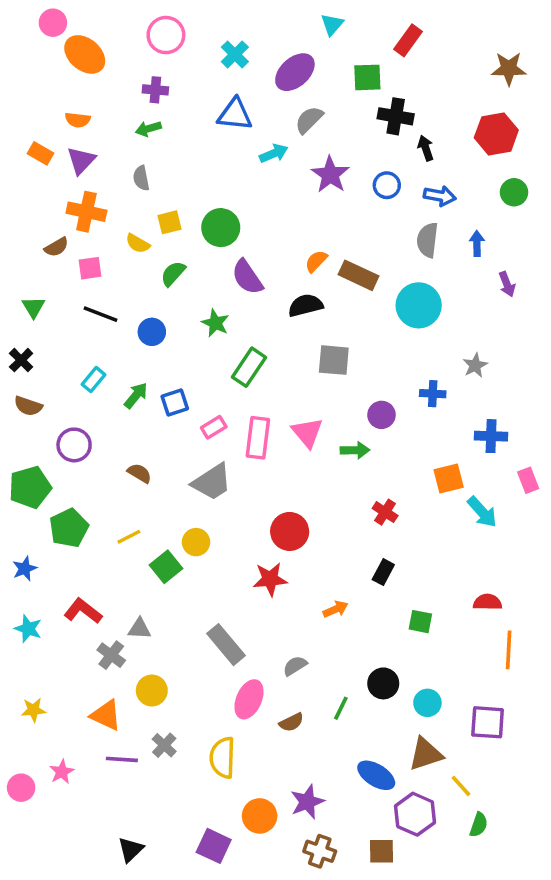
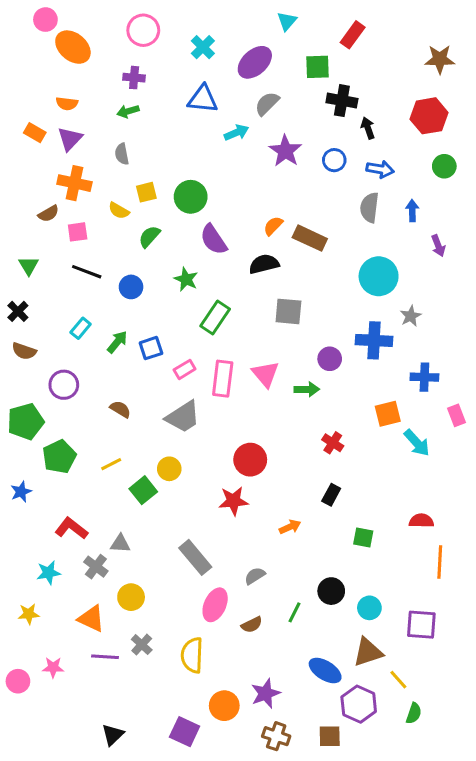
cyan circle: (419, 305) -> (379, 276), moved
blue cross: (433, 394) -> (374, 340), size x1.6
cyan star: (28, 629) -> (49, 573), moved, turned -30
pink star: (62, 772) -> (53, 667), turned 30

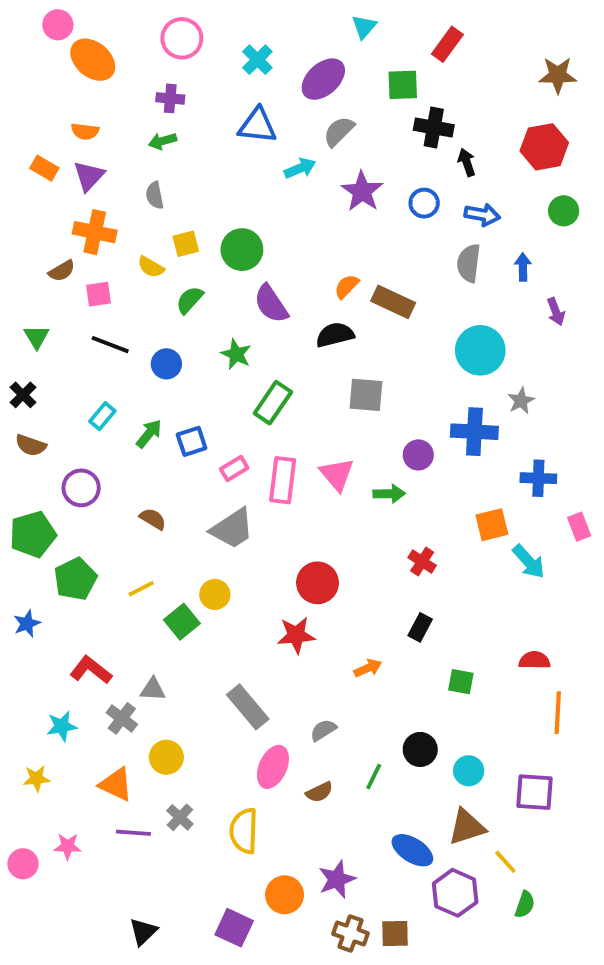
brown square: (330, 736) -> (395, 934), moved

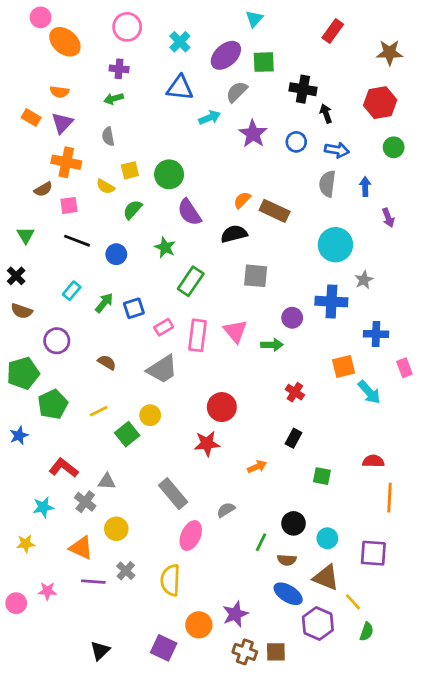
red rectangle: (447, 44) -> (333, 31), moved
green square: (403, 85) -> (264, 62), moved
brown semicircle: (319, 792) -> (287, 560), moved, turned 30
brown triangle: (467, 827) -> (326, 578), turned 40

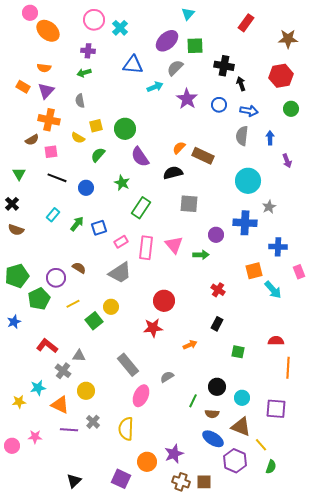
cyan cross: (180, 42) -> (120, 28), moved
purple circle: (57, 341) -> (56, 278), moved
cyan star: (43, 507) -> (38, 388), moved

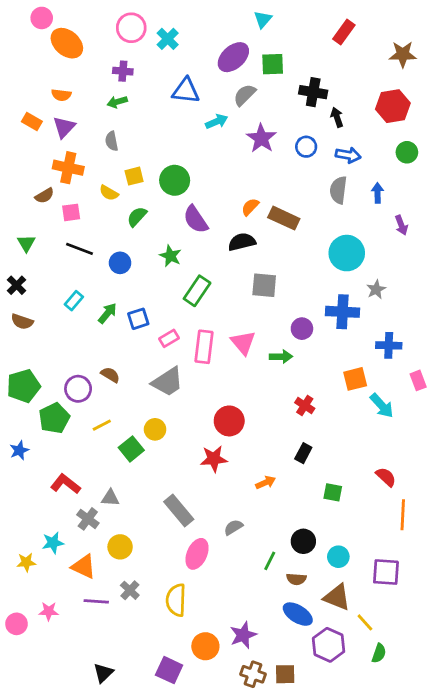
red semicircle: (276, 341) -> (386, 477), turned 42

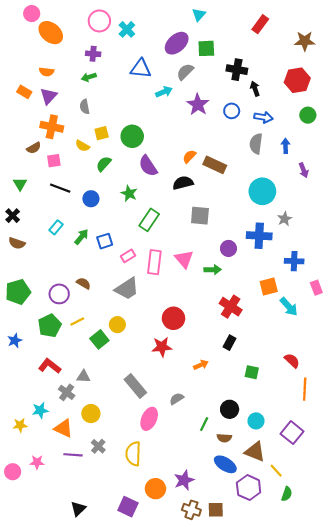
red cross: (305, 406) -> (231, 307), size x1.5
green pentagon: (54, 418) -> (50, 326), moved
purple square: (386, 572) -> (292, 433), turned 35

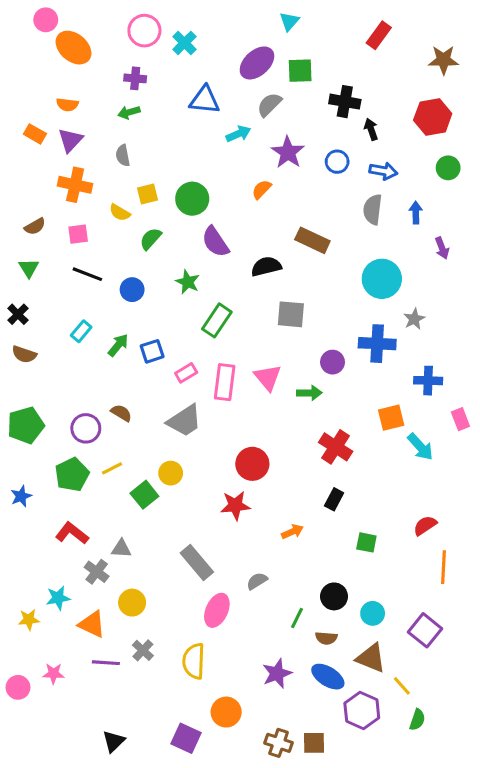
brown semicircle: (34, 148) -> (35, 226), moved
orange semicircle: (189, 156) -> (262, 189), moved
red semicircle: (292, 361) -> (425, 525), turned -77
purple star: (184, 480) -> (277, 674), moved

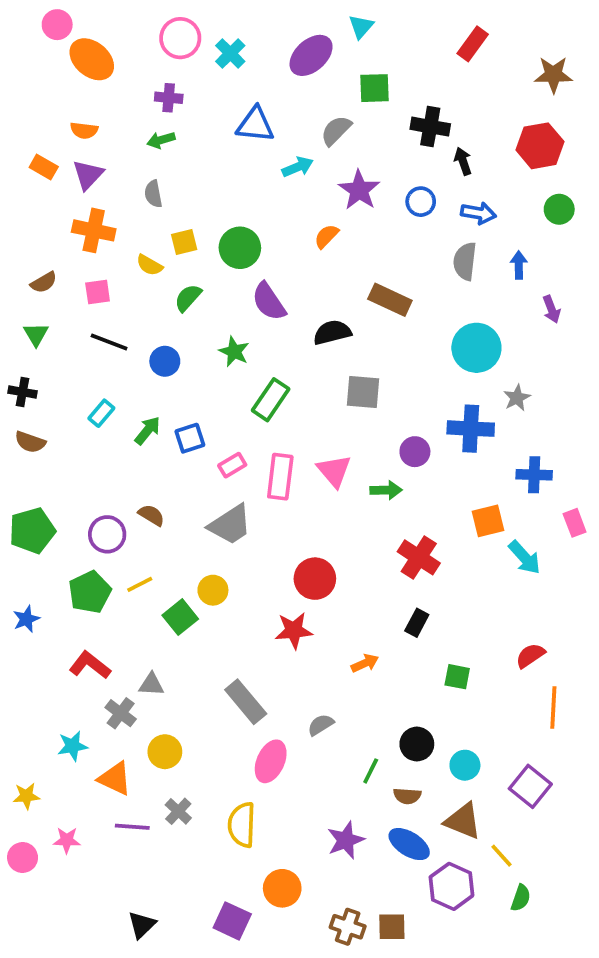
purple ellipse: (257, 63) -> (311, 55), moved
black cross: (18, 314) -> (23, 392), turned -35
yellow star: (29, 620) -> (26, 796), moved

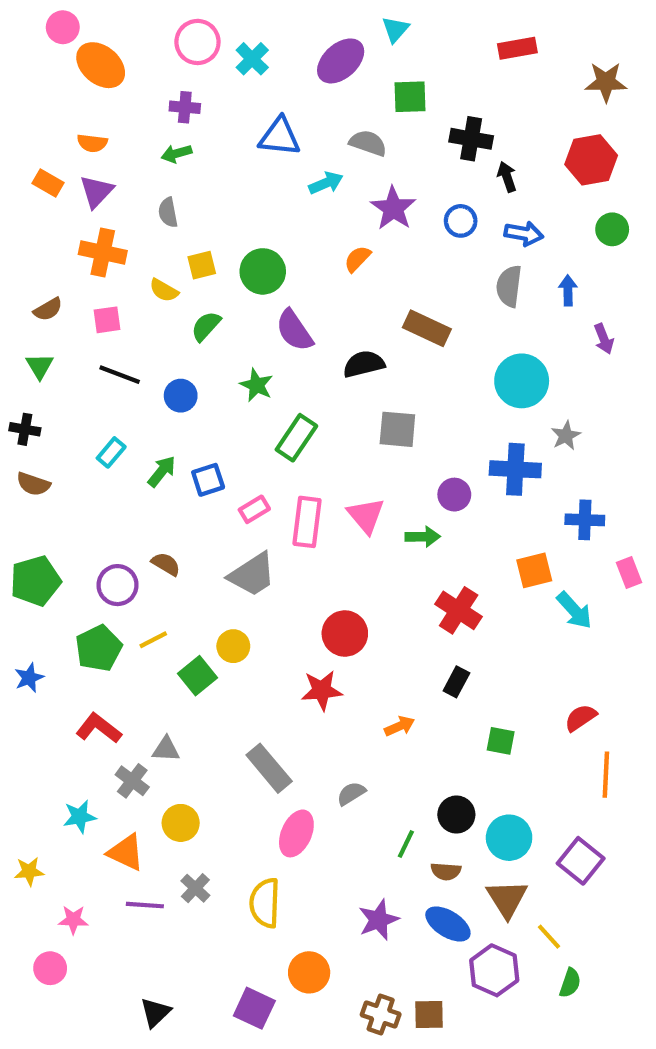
red rectangle: (473, 44) -> (517, 48), turned 44
gray semicircle: (336, 130) -> (368, 143), turned 64
cyan circle: (465, 765) -> (509, 838), size x1.4
brown triangle: (463, 821) -> (507, 899), turned 36
pink circle: (23, 858) -> (50, 968), moved

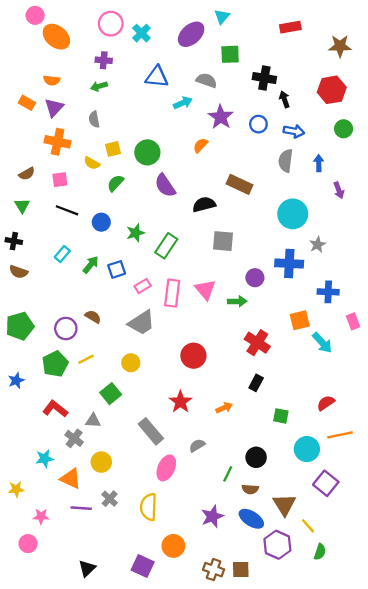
green star: (256, 385) -> (136, 233), moved, turned 30
green square: (197, 676) -> (111, 394), moved
red star: (322, 690) -> (180, 402), moved, turned -30
orange line: (606, 775) -> (340, 435), turned 75
cyan circle: (509, 838) -> (307, 449), moved

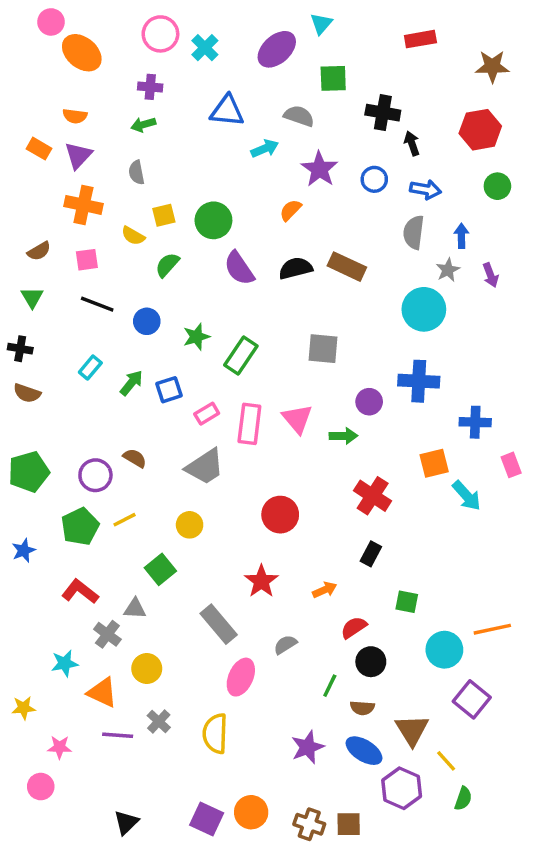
black semicircle: (204, 204) -> (296, 268), moved
gray star: (318, 245) -> (448, 270), moved
red semicircle: (326, 403) -> (354, 627), moved
orange circle: (173, 546) -> (251, 812), moved

